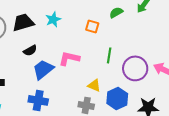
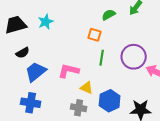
orange square: (92, 26) -> (95, 35), moved
pink L-shape: (69, 58) -> (69, 71), moved
purple circle: (135, 68) -> (134, 57), moved

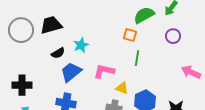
green semicircle: (109, 15) -> (144, 15), size x1.5
cyan star: (46, 22) -> (81, 45), moved
purple circle: (134, 57) -> (173, 36), moved, size x0.6

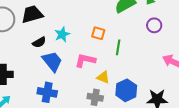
orange square: (130, 35) -> (98, 33), moved
blue trapezoid: (71, 72) -> (52, 61), turned 90

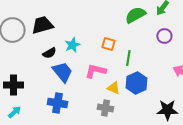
blue hexagon: (126, 90) -> (136, 83), moved

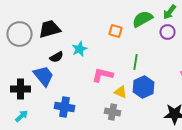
purple circle: (164, 36) -> (168, 32), moved
orange square: (108, 44) -> (116, 31), moved
blue trapezoid: (62, 72) -> (44, 76), moved

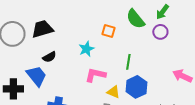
green semicircle: (142, 19) -> (135, 19), turned -100
cyan star: (80, 49) -> (86, 49), moved

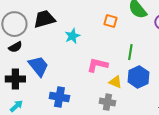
cyan star: (86, 49) -> (72, 36), moved
black semicircle: (49, 57) -> (15, 47), moved

